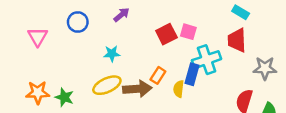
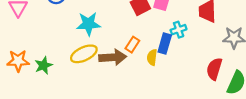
cyan star: (112, 54) -> (88, 24), size x1.5
cyan cross: (207, 60) -> (179, 30), size x0.6
green star: (64, 97) -> (43, 65), turned 30

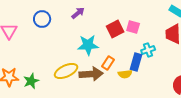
cyan star: (88, 24) -> (88, 45), moved
yellow semicircle: (152, 57) -> (125, 74), turned -104

